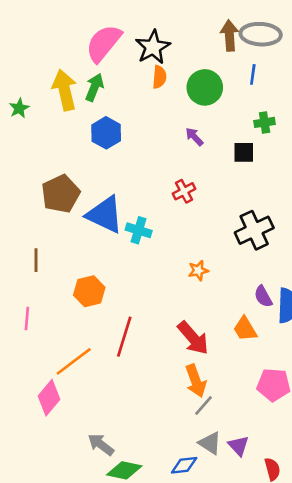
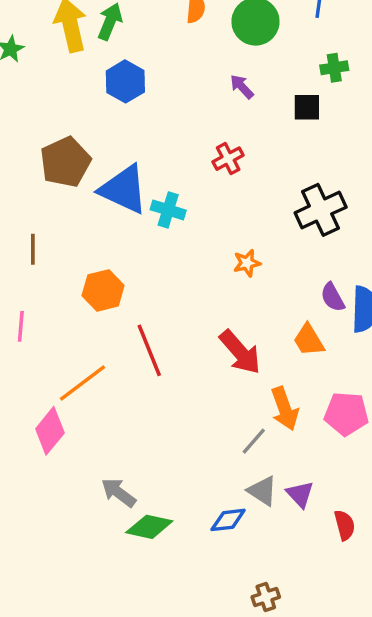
red line: (124, 337) -> (149, 350), turned -39
orange arrow: (196, 381) -> (285, 409), moved

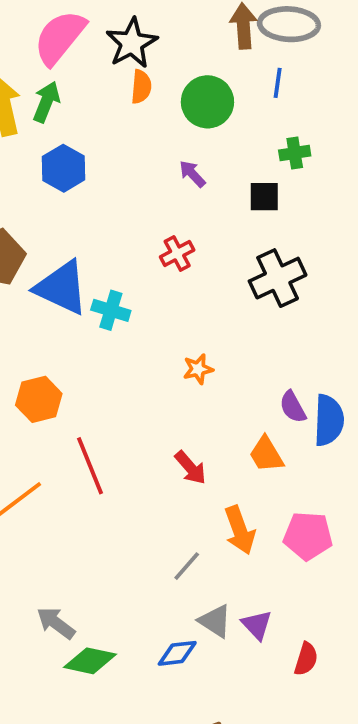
black cross: (321, 210) -> (278, 278), moved
red arrow: (240, 352) -> (190, 468), size x0.7
gray line: (254, 441) -> (187, 566), moved
red semicircle: (345, 525) -> (306, 659), turned 32

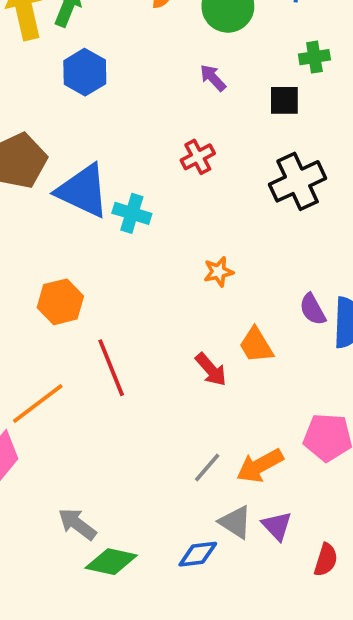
orange trapezoid: (266, 454) -> (256, 345), moved
orange arrow: (240, 530) -> (260, 466), moved, turned 81

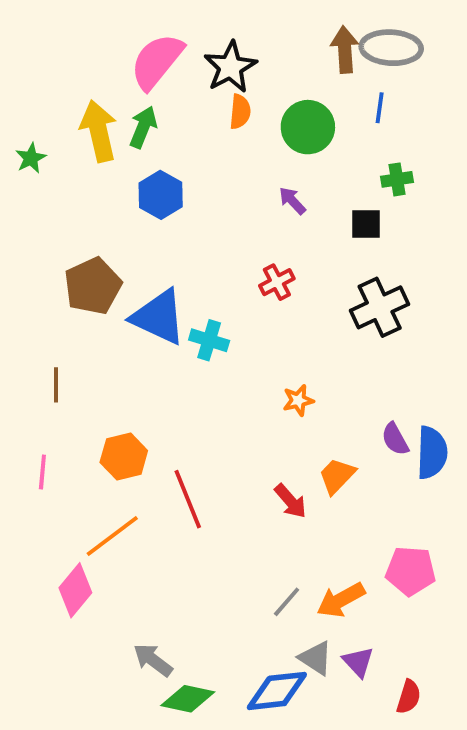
orange hexagon: (60, 302) -> (124, 457), moved
orange trapezoid: (256, 345) -> (337, 476), turned 75
blue diamond: (198, 554) -> (277, 691), size x1.5

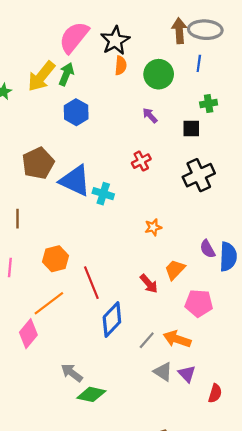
yellow arrow: (99, 131) -> (41, 76), turned -128
pink pentagon: (411, 571) -> (199, 303), moved
orange arrow: (341, 600) -> (177, 339), turned 48
blue diamond: (277, 691) -> (112, 320), moved, turned -40

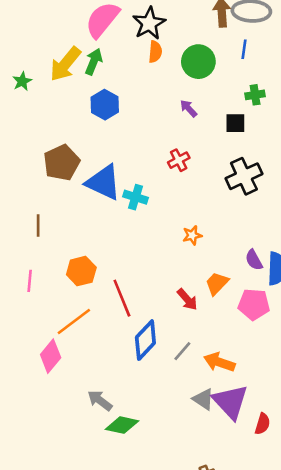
pink pentagon: (199, 303) -> (254, 304), moved
gray line: (147, 340) -> (182, 351), moved
purple triangle: (187, 374) -> (230, 402), size x1.8

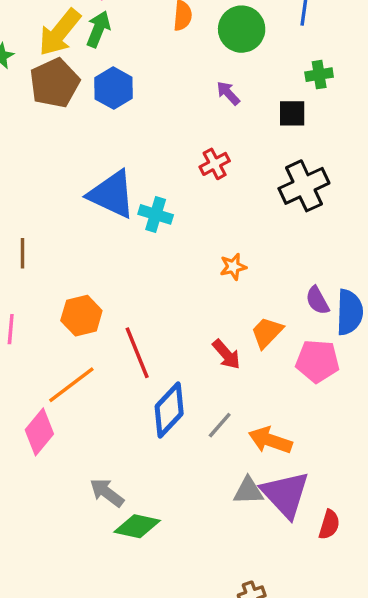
brown pentagon: (62, 163) -> (55, 83), moved
gray triangle: (203, 399) -> (248, 491), turned -35

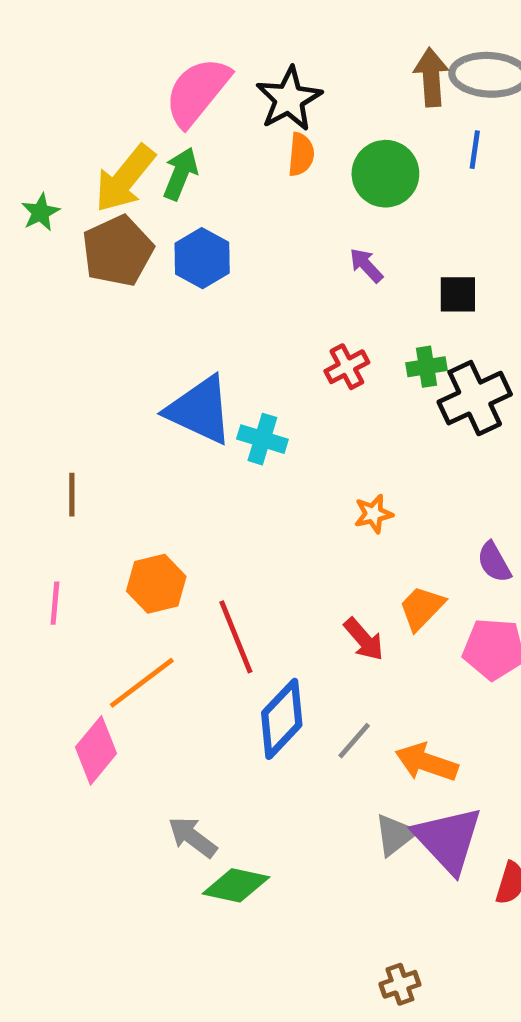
green cross: (319, 75) -> (426, 367), moved
gray triangle: (248, 491) -> (395, 835), turned -36

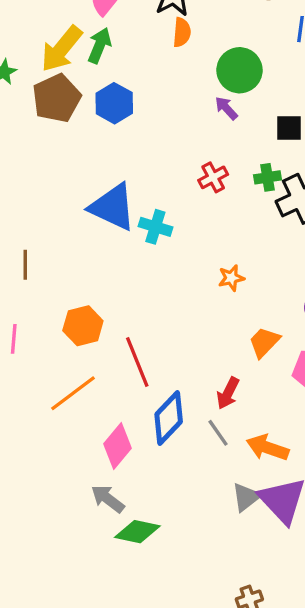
green circle: (385, 174) -> (239, 70), moved
red arrow: (364, 639) -> (228, 393), moved, turned 68
gray line: (354, 741) -> (218, 433), turned -76
pink diamond: (96, 750) -> (118, 446), moved

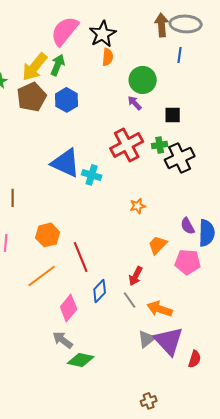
red cross: (213, 177) -> (127, 145), size x1.8
blue diamond: (169, 418) -> (100, 291), size x0.7

